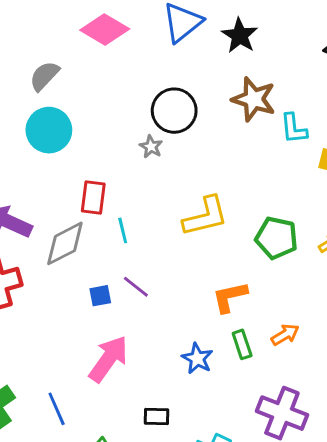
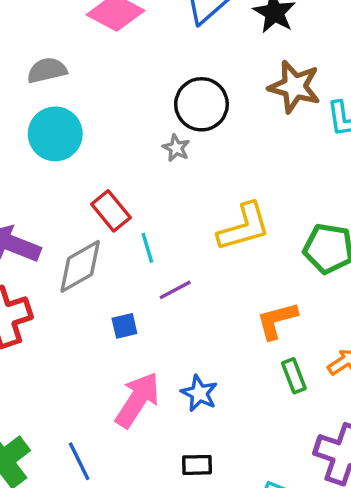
gray semicircle: (44, 76) -> (47, 70), turned 36
red rectangle: (93, 198) -> (111, 211), turned -44
purple line: (136, 287) -> (175, 290), moved, turned -64
blue star: (197, 358) -> (199, 393), moved

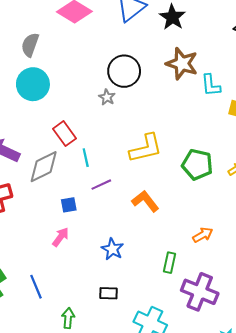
gray semicircle: (47, 70) -> (30, 45), turned -60
orange L-shape: (277, 320) -> (145, 201), moved, turned 64
green rectangle: (294, 376) -> (169, 263), moved, turned 30
pink arrow: (137, 400) -> (61, 237), moved, size x0.6

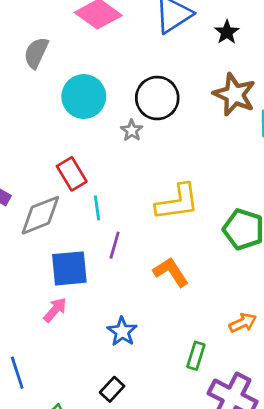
black star: (172, 17) -> (227, 32), size x0.7
cyan circle: (33, 84) -> (84, 97), moved
purple line: (101, 185) -> (115, 245), turned -54
blue square: (69, 205) -> (69, 268), size x1.8
black rectangle: (109, 293) -> (112, 389), turned -54

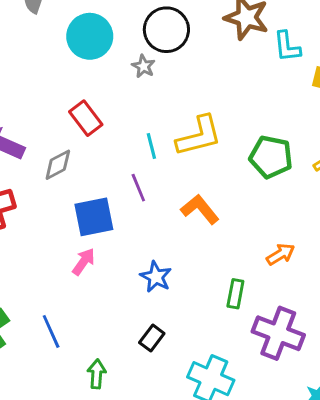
cyan line: (97, 208) -> (151, 146), moved
gray diamond: (40, 215) -> (58, 165), size x0.7
purple line: (115, 245) -> (138, 188), turned -32

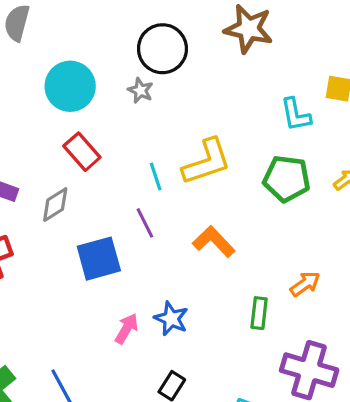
cyan circle: (90, 36) -> (70, 86), moved
cyan L-shape: (287, 47) -> (296, 115), moved
pink arrow: (84, 262) -> (127, 329), moved
green rectangle: (235, 294) -> (259, 313), moved

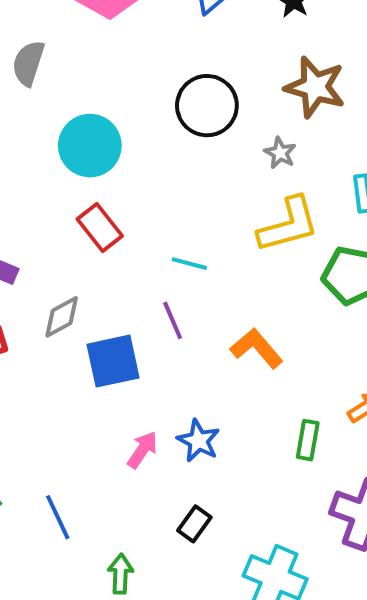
gray star: (140, 90) -> (280, 153), moved
yellow L-shape: (207, 162) -> (288, 225), moved
cyan line: (156, 177) -> (189, 264), turned -60
gray diamond: (55, 205) -> (62, 317), moved

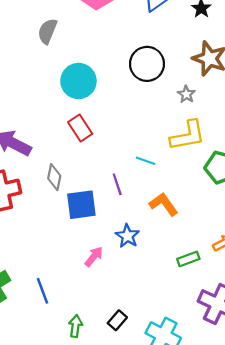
cyan line: (189, 264) -> (145, 161), moved
gray diamond: (62, 317) -> (54, 177), turned -55
green rectangle: (308, 440) -> (188, 259), turned 55
blue star: (198, 441) -> (127, 236), moved
black rectangle: (194, 524) -> (117, 320), moved

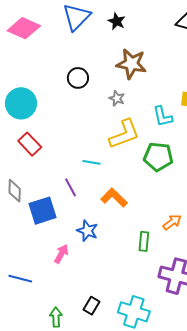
black circle: (147, 64) -> (78, 78), size x0.7
green rectangle: (188, 259) -> (144, 241), turned -54
blue line: (42, 291) -> (20, 279), moved, turned -45

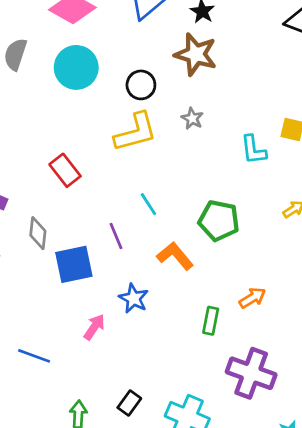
brown star: (131, 64) -> (196, 54), moved
cyan circle: (21, 103) -> (76, 67), moved
yellow L-shape: (124, 134) -> (136, 132), moved
green pentagon: (158, 157) -> (219, 221), moved
cyan line: (92, 162) -> (148, 204), turned 42

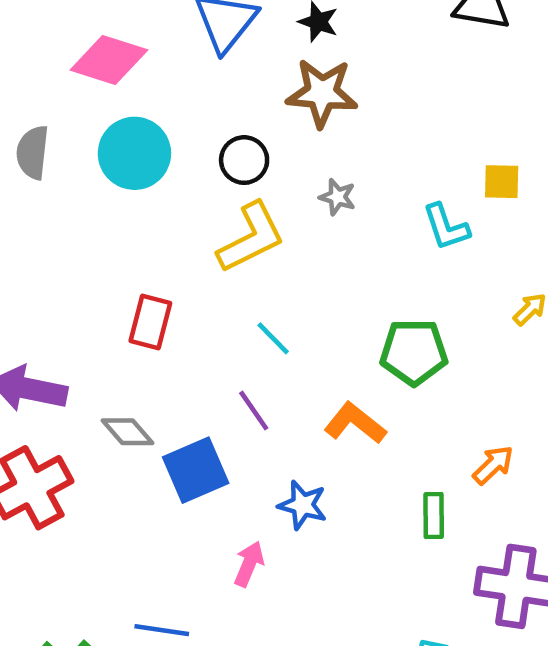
red rectangle: (65, 170) -> (150, 322), turned 64
cyan line: (148, 204) -> (273, 338), moved
gray diamond: (38, 233) -> (127, 432), turned -36

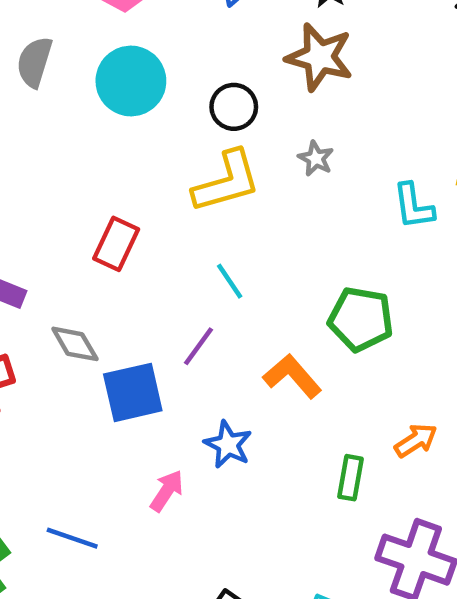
purple line: (254, 411) -> (198, 346), turned 60

